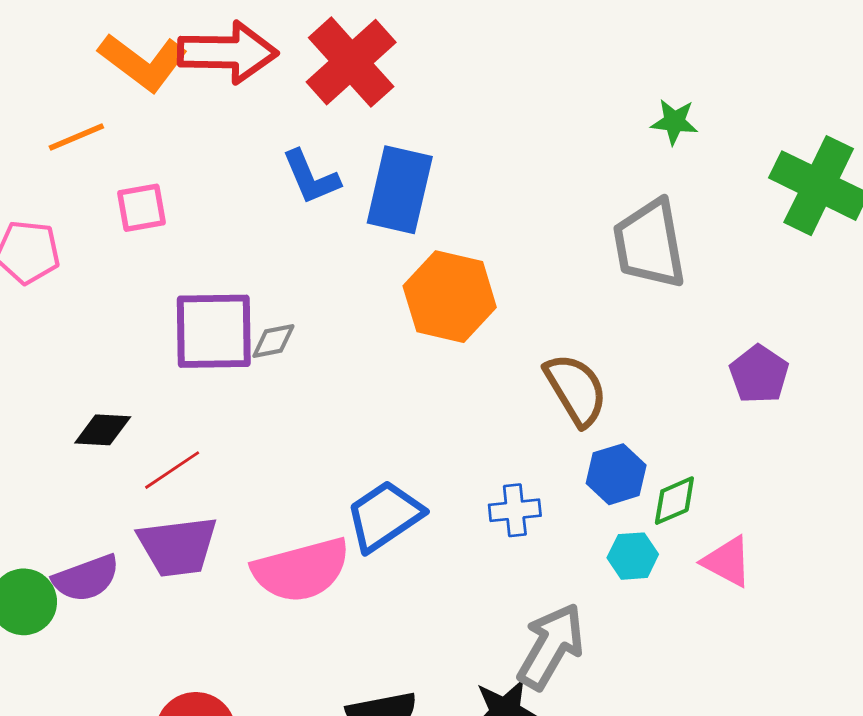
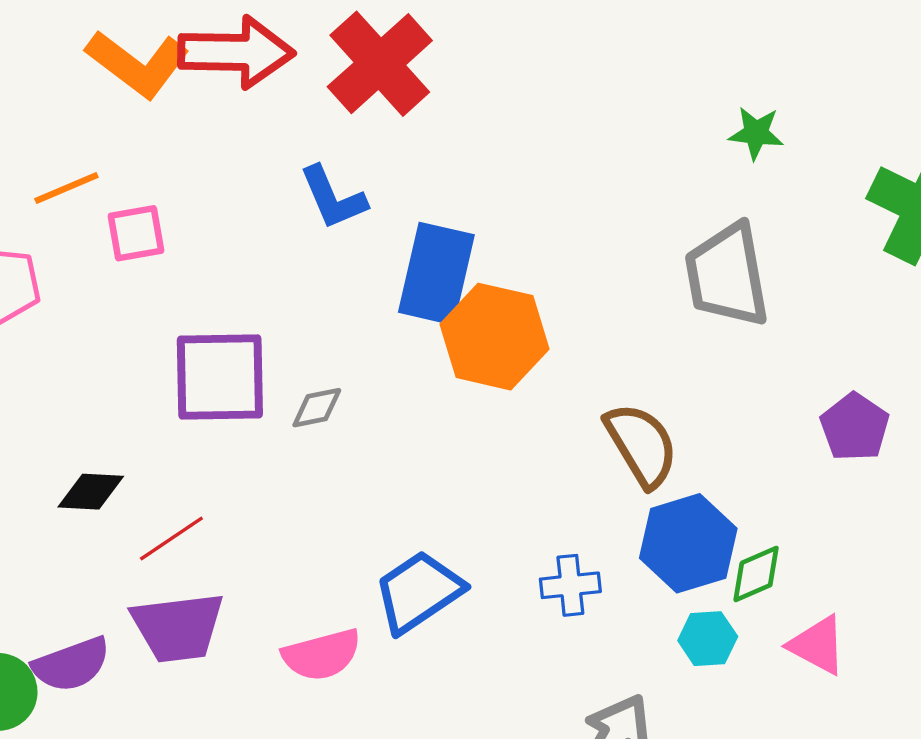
orange line: (76, 137) -> (66, 188), moved
blue rectangle: (400, 190) -> (436, 274), moved
gray diamond: (273, 341) -> (317, 408), moved
blue hexagon: (616, 474) -> (688, 543), size x1.4
pink semicircle: (301, 570) -> (322, 655), size x0.7

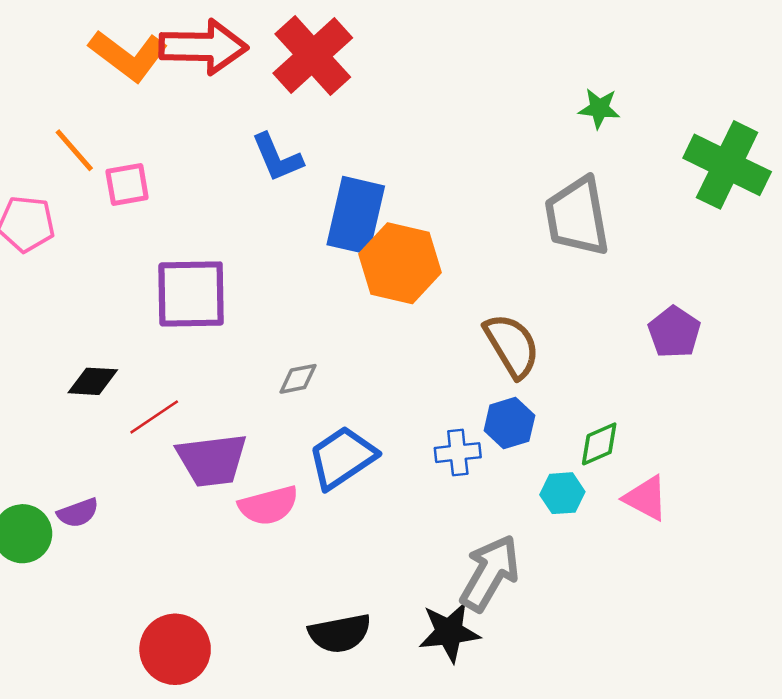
orange line: (66, 188) -> (74, 150), turned 72
gray diamond: (317, 408) -> (298, 379), moved
blue hexagon: (688, 543) -> (509, 423), moved, size x0.7
purple trapezoid: (178, 627) -> (212, 460), moved
purple semicircle: (71, 664) -> (78, 513), size x0.7

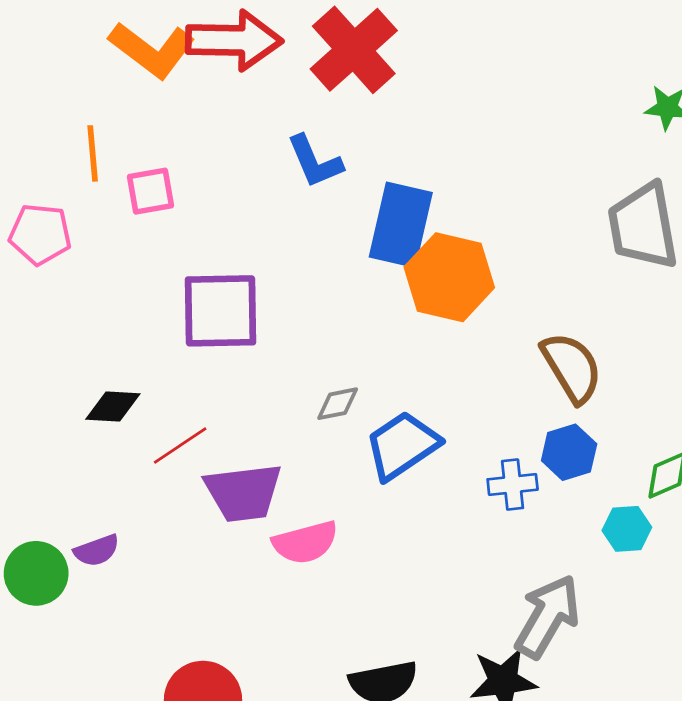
orange line: (74, 150) -> (93, 153), turned 36
blue trapezoid: (342, 458) -> (402, 445), moved

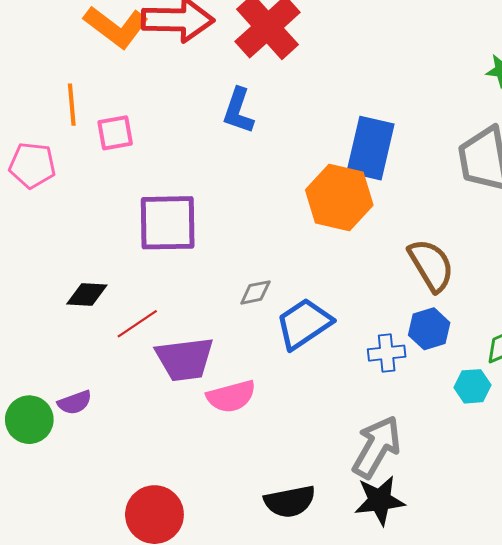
blue L-shape: (315, 161) -> (238, 111), turned 42
blue rectangle: (401, 225) -> (371, 148), moved
gray arrow: (548, 616) -> (377, 447), moved

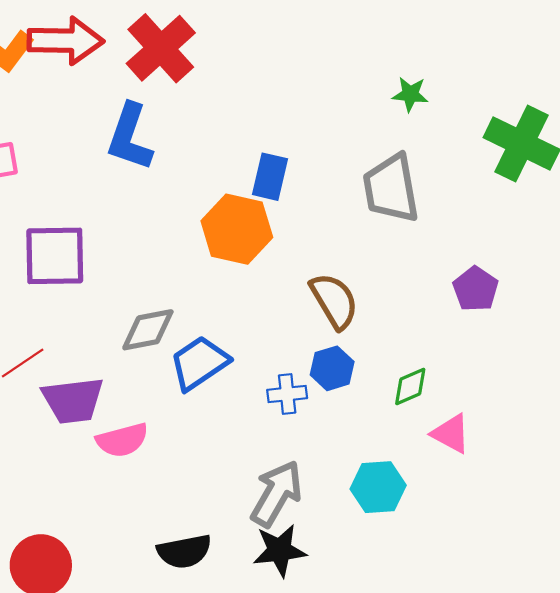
blue L-shape: (238, 111) -> (130, 137), size x1.4
blue rectangle: (371, 148) -> (270, 177), size x0.7
gray diamond: (255, 292) -> (148, 330), size x1.6
cyan hexagon: (472, 386) -> (378, 487), moved, size x1.4

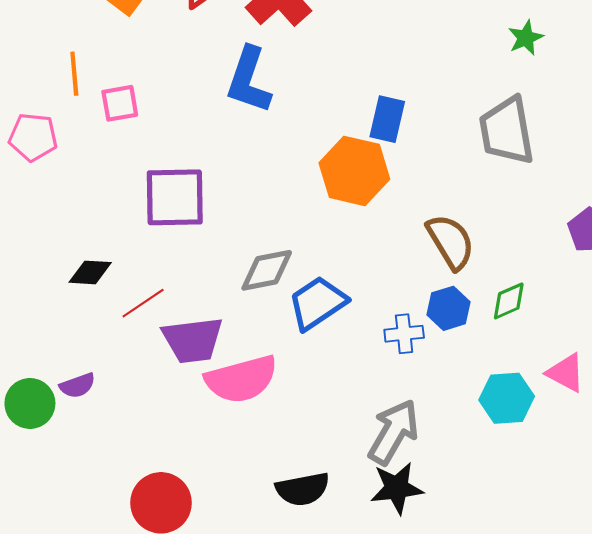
green star: (410, 94) -> (526, 38), turned -30
green diamond: (410, 387) -> (509, 301), moved
pink semicircle: (122, 440) -> (241, 379), size x1.4
cyan hexagon: (378, 487) -> (507, 398), moved

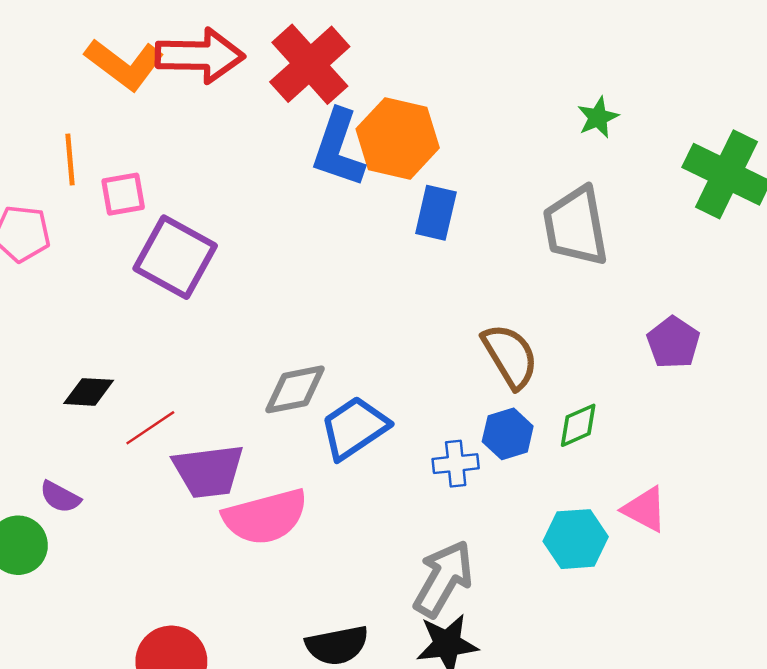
blue L-shape: (249, 80) -> (338, 148), moved
orange hexagon: (354, 171) -> (398, 138), moved
purple square: (175, 197) -> (175, 257), moved, turned 30
purple semicircle: (77, 386) -> (60, 497), moved, turned 48

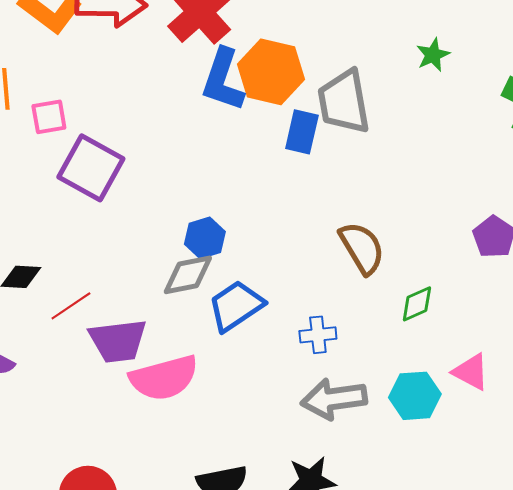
gray trapezoid: (576, 226) -> (344, 102), moved
blue hexagon: (508, 434) -> (205, 238), moved
gray arrow: (443, 579) -> (334, 399), moved, turned -128

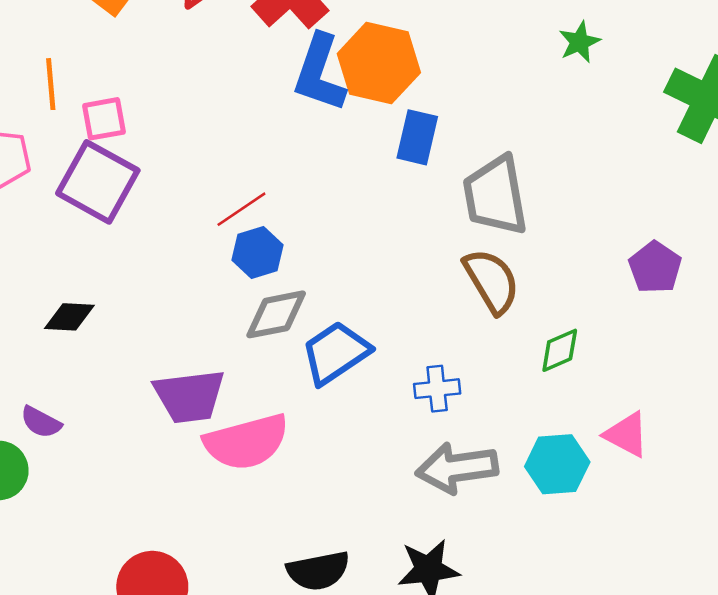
gray trapezoid: (344, 102) -> (495, 196), moved
purple square: (91, 168) -> (98, 182), moved
blue hexagon: (205, 238) -> (258, 252), moved
red line: (71, 306) -> (241, 209), moved

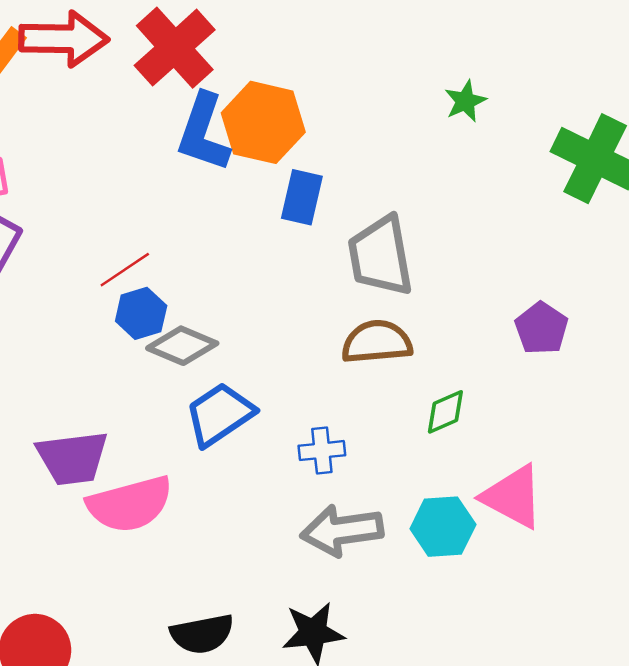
brown semicircle: (492, 281) -> (377, 342), turned -64
gray diamond: (276, 314) -> (182, 346), moved, turned 34
pink triangle: (627, 435) -> (513, 497), size x1.4

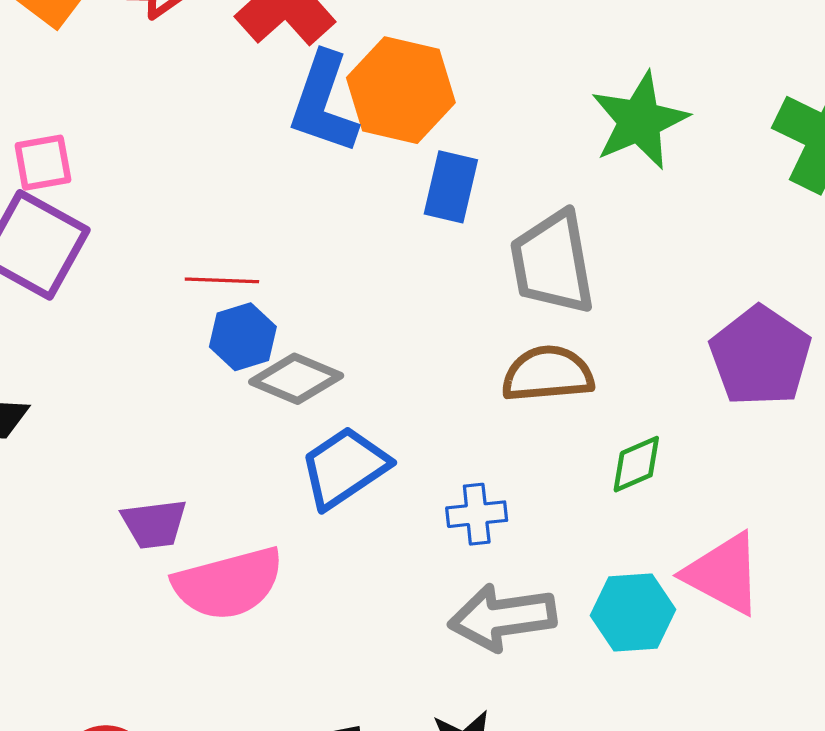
green star: (465, 101) -> (640, 121), moved, size x1.8
red line: (125, 270) -> (222, 280), turned 36
purple pentagon: (541, 328) -> (760, 356), size x1.5
purple trapezoid: (72, 458) -> (154, 524), size x0.7

